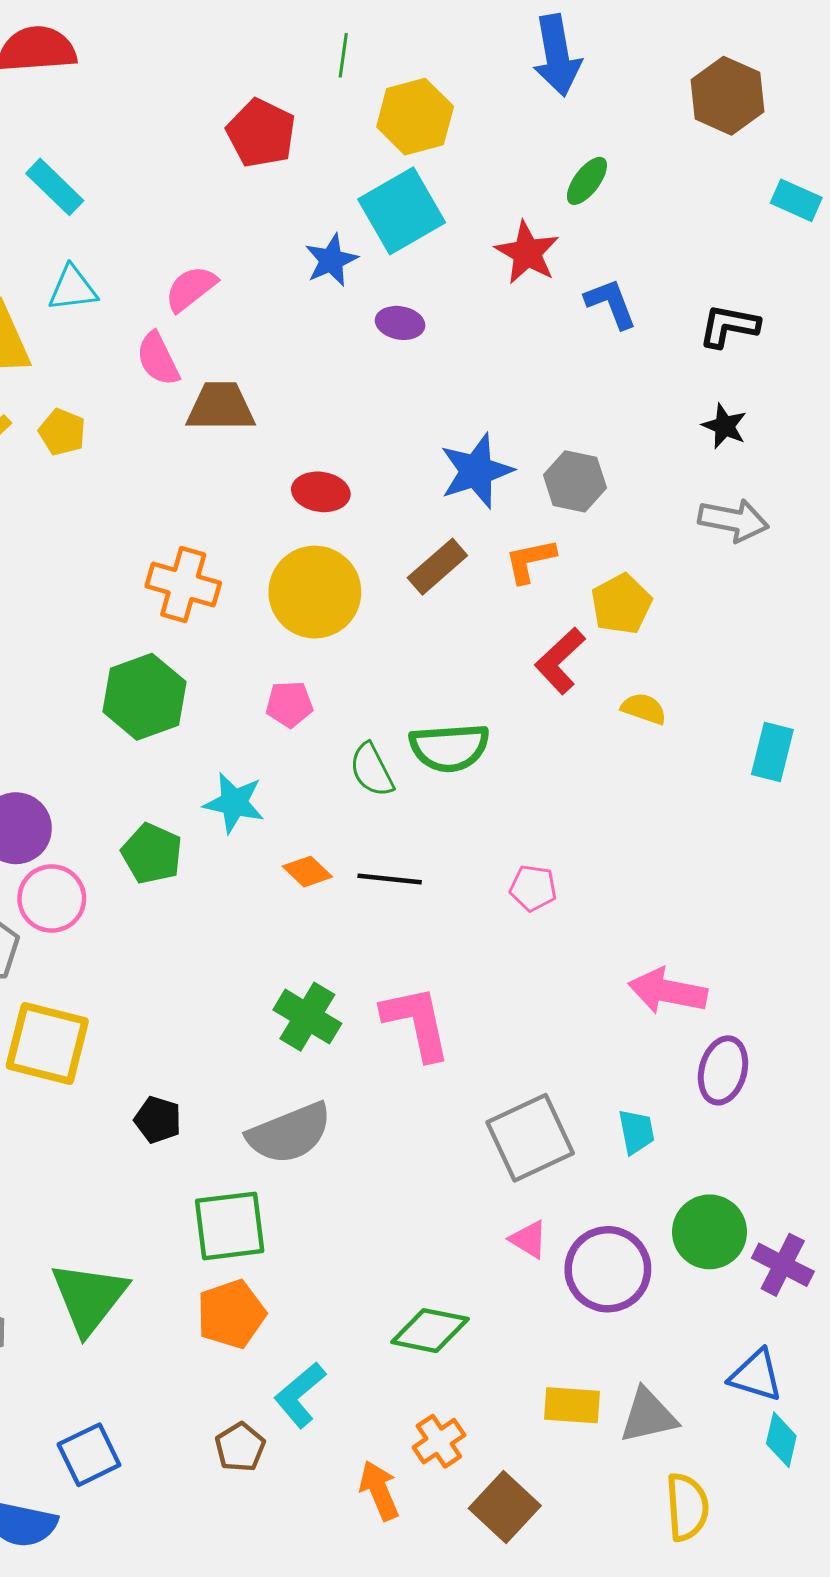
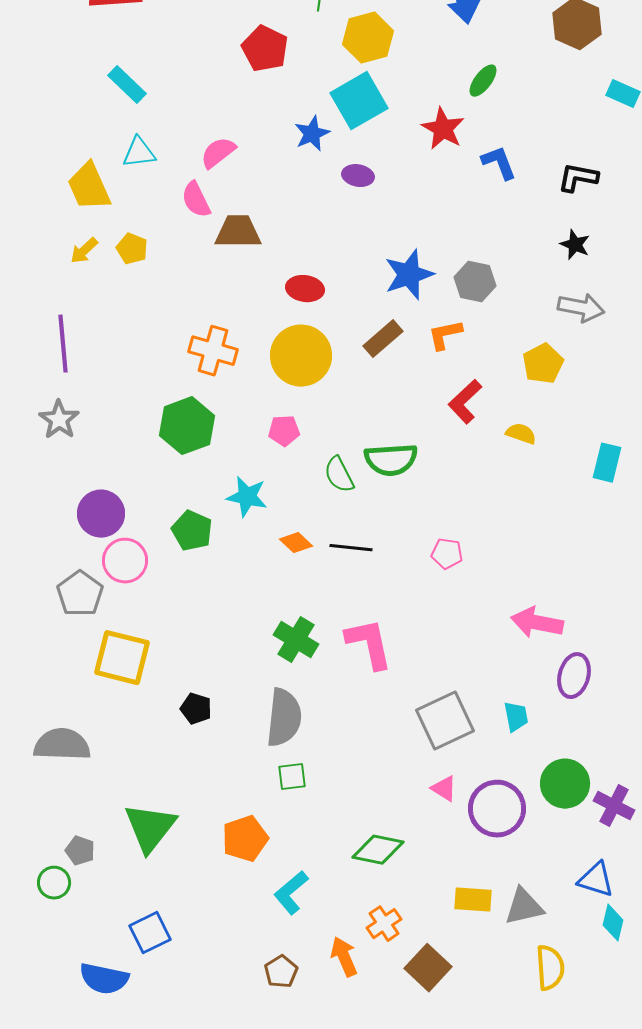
yellow pentagon: (621, 604) -> (543, 364), moved
gray semicircle: (289, 1133) -> (284, 718), turned -62
green square: (230, 1226) -> (292, 777), moved, size x0.6
brown pentagon: (240, 1447) -> (281, 972), moved

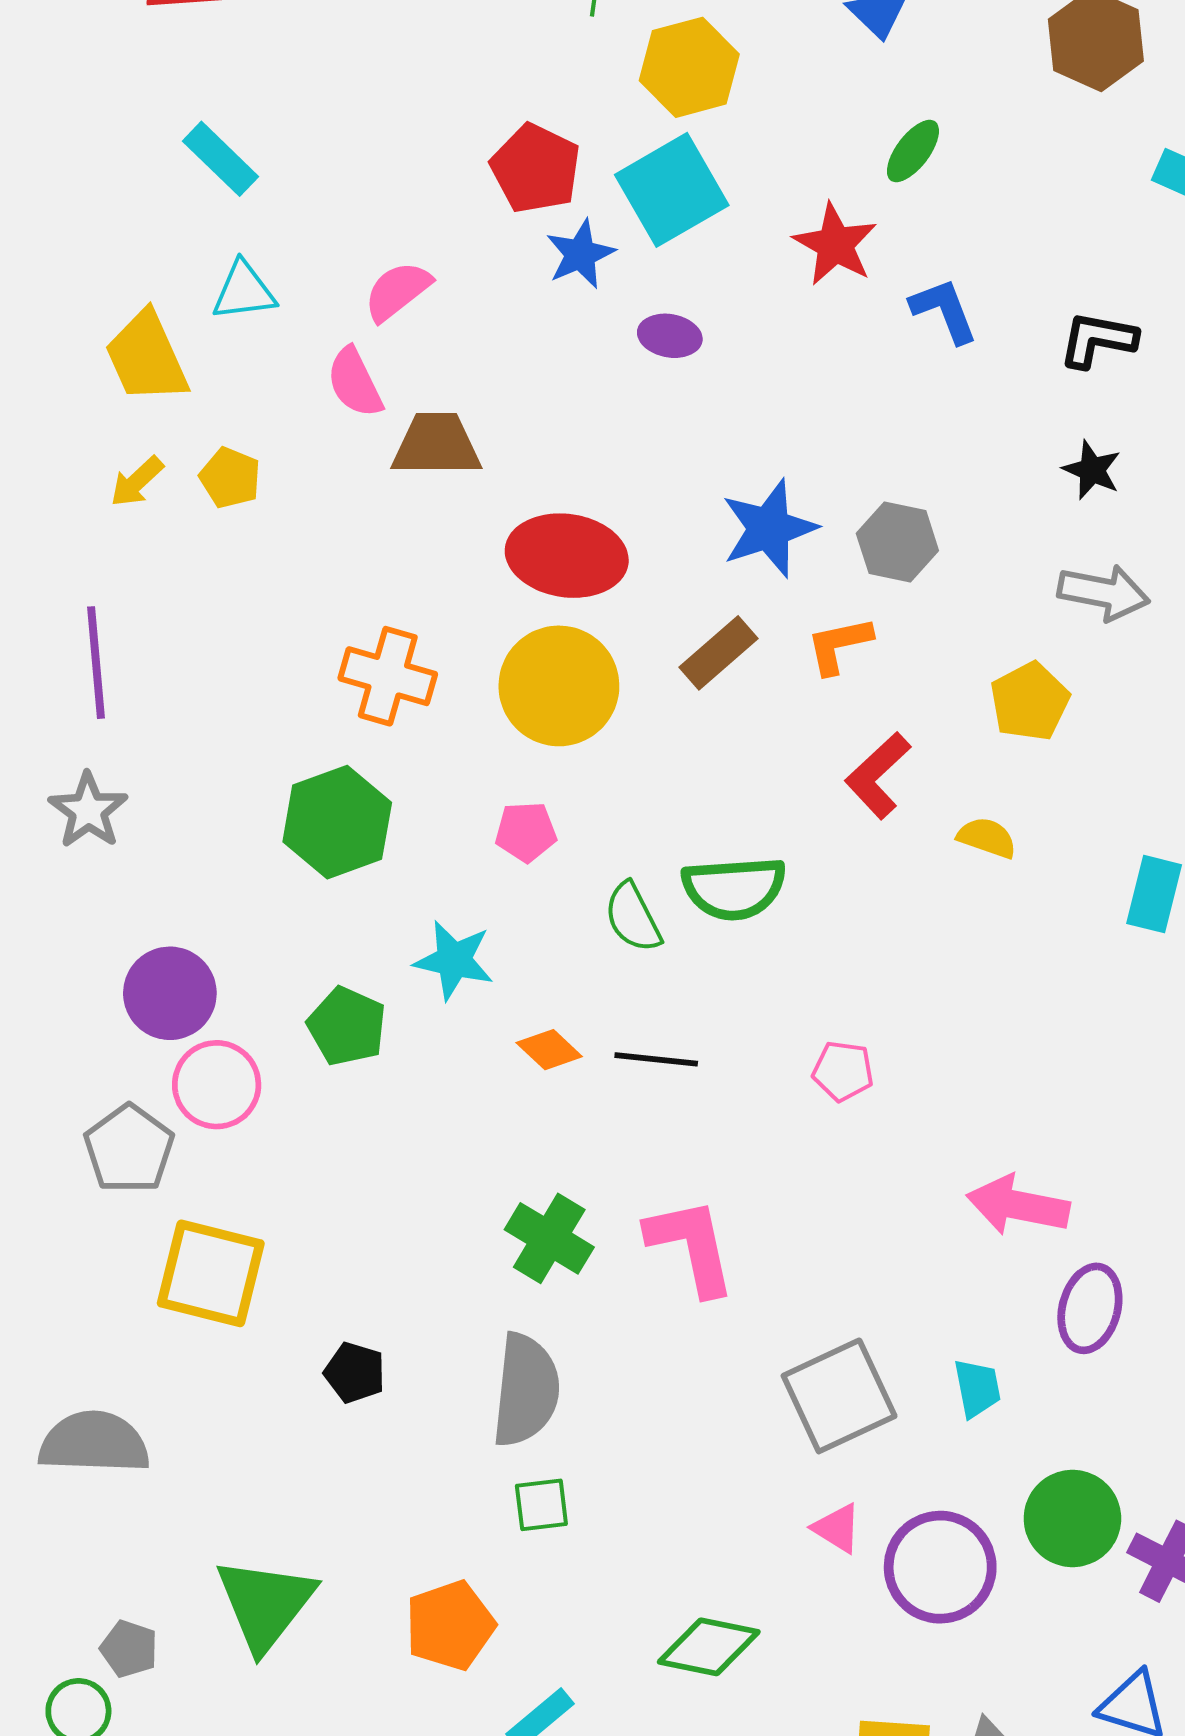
red pentagon: (265, 49) -> (536, 169), moved
red ellipse: (305, 289) -> (567, 556), size x1.6

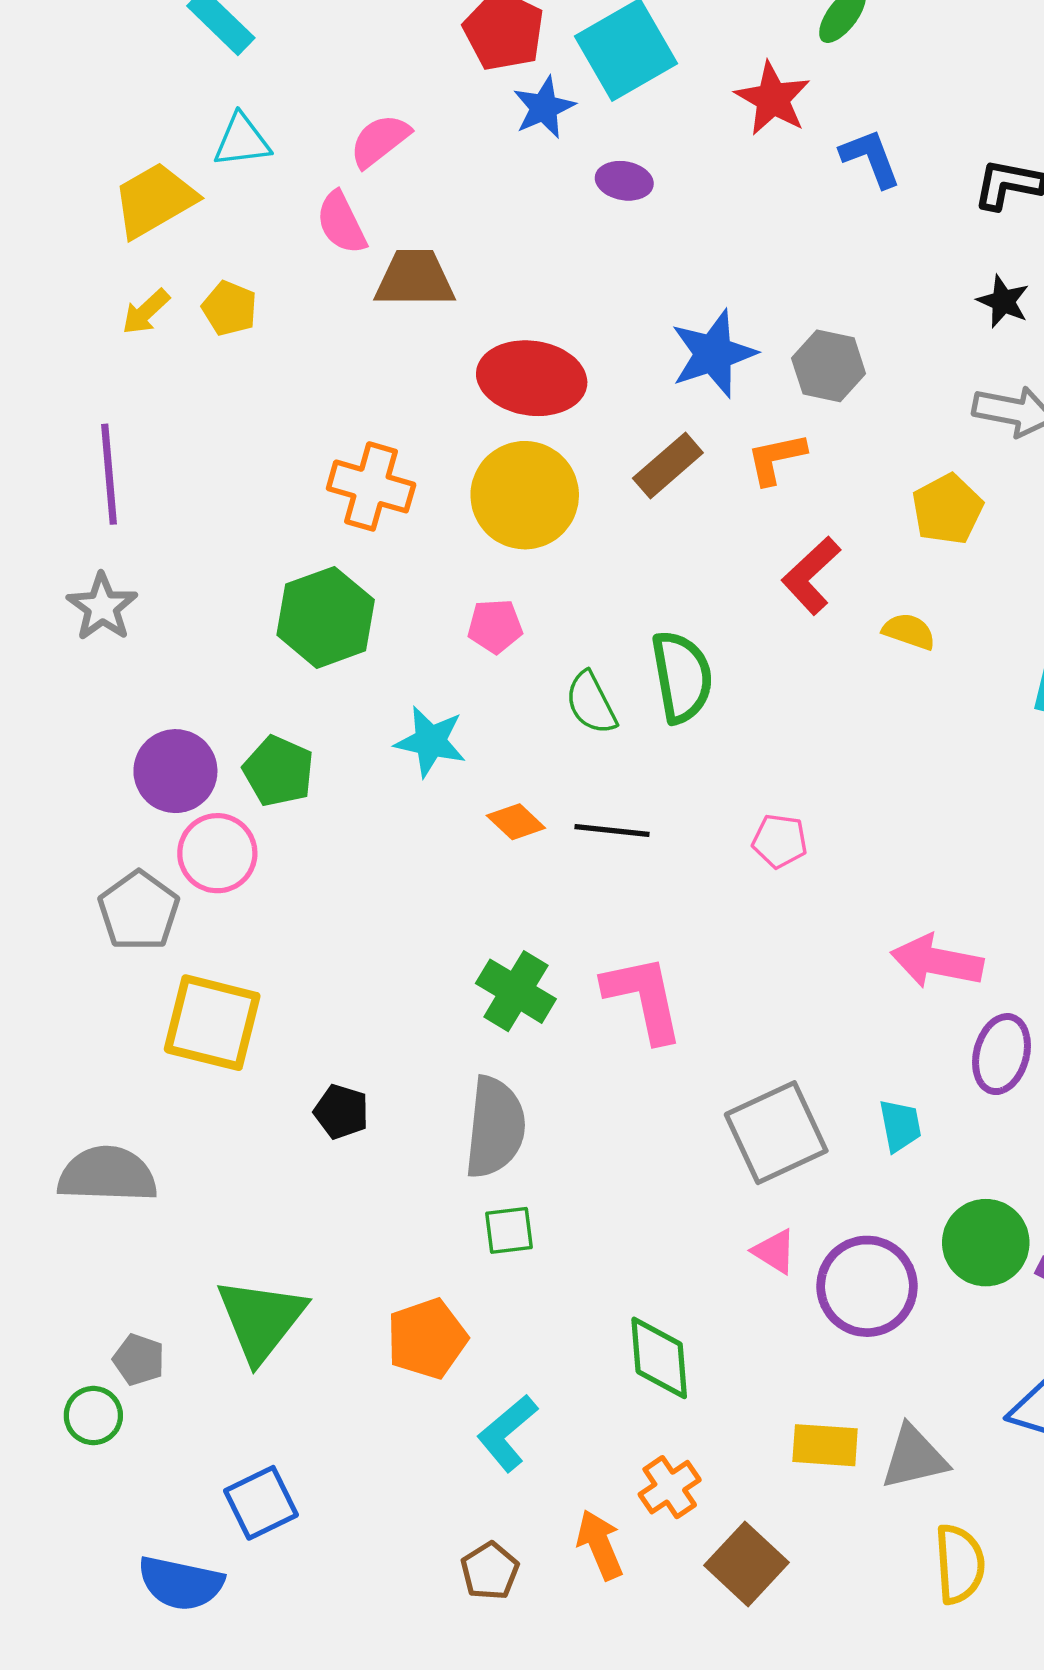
yellow trapezoid: (147, 357) -> (154, 200), turned 84
green semicircle: (734, 888) -> (682, 677), turned -96
green pentagon: (347, 1026) -> (278, 771), moved
green diamond: (709, 1647) -> (659, 1358), turned 74

